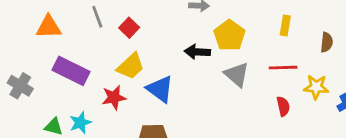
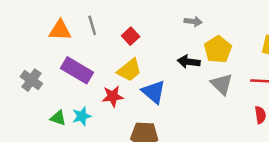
gray line: (97, 17) -> (92, 25), moved

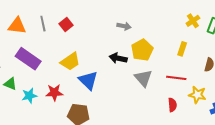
red square: (131, 36) -> (66, 24), moved
red star: (113, 96) -> (54, 93), moved
green triangle: (58, 118) -> (10, 84), moved

